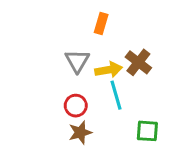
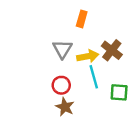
green square: (147, 131) -> (119, 92), moved
brown star: (80, 132) -> (65, 107), turned -30

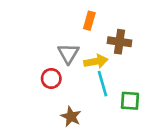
brown cross: (112, 50) -> (120, 42), moved, turned -30
red circle: (61, 85) -> (51, 78), moved

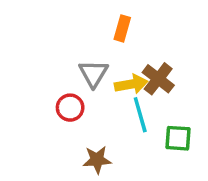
brown cross: (120, 42) -> (158, 79), moved, turned 30
brown star: (71, 117) -> (97, 160), turned -30

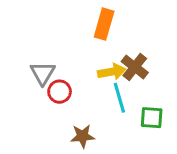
orange rectangle: (122, 28) -> (104, 24), size x1.4
gray triangle: (93, 73) -> (43, 73), moved

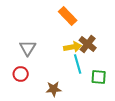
orange rectangle: (104, 24) -> (68, 16), turned -60
red circle: (60, 92) -> (21, 74), moved

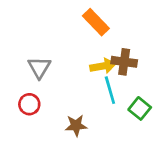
brown cross: (88, 44) -> (124, 62), turned -30
green square: (99, 77) -> (140, 108), turned 35

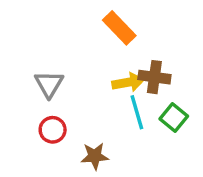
red circle: (29, 104) -> (53, 130), moved
green square: (140, 108) -> (174, 117), moved

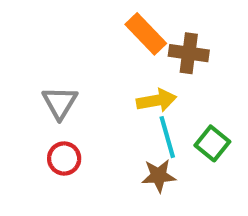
brown cross: (154, 77) -> (189, 53), moved
brown star: (95, 156) -> (159, 176), moved

